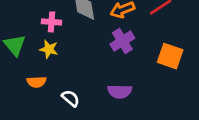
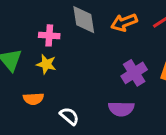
purple cross: (122, 41) -> (134, 73), moved

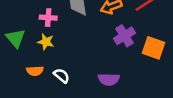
purple cross: (134, 73) -> (124, 36), moved
white semicircle: (69, 116) -> (62, 76), moved

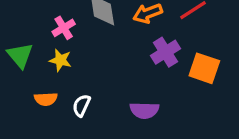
pink cross: (48, 18) -> (64, 28), turned -35
white semicircle: (62, 76) -> (81, 105), turned -105

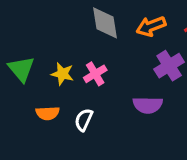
pink cross: (64, 28) -> (95, 74), moved
purple semicircle: (144, 110) -> (148, 105), moved

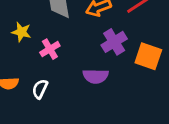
yellow star: (62, 74) -> (21, 32), moved

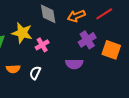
yellow star: (21, 32) -> (22, 33), size x1.5

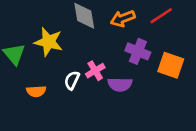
purple cross: (87, 40) -> (138, 51), turned -36
pink cross: (42, 45) -> (95, 71), moved
white semicircle: (35, 73) -> (72, 80), moved

